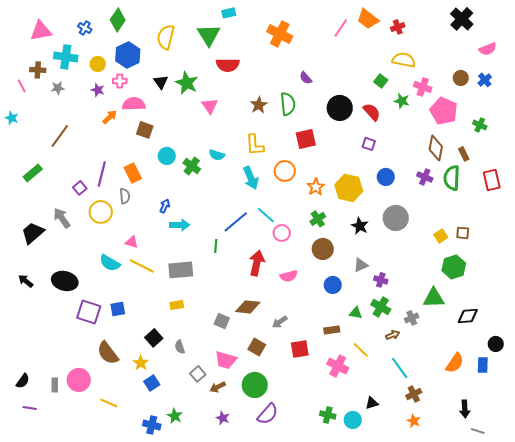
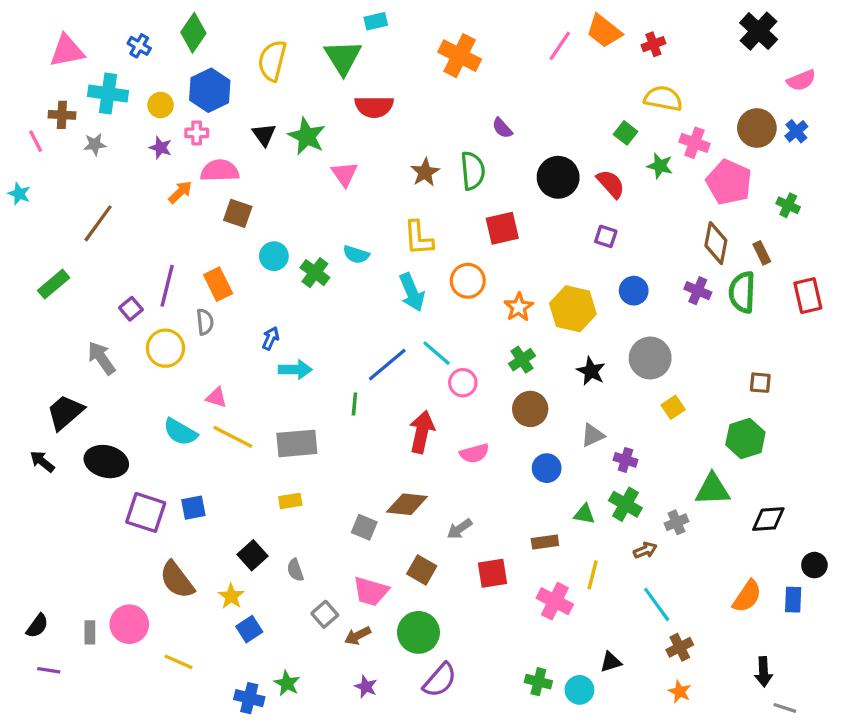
brown circle: (461, 78) -> (757, 128), size x1.5
black trapezoid: (33, 233) -> (65, 412), moved
yellow square: (441, 236) -> (673, 407), moved
yellow line: (361, 350) -> (593, 575), turned 60

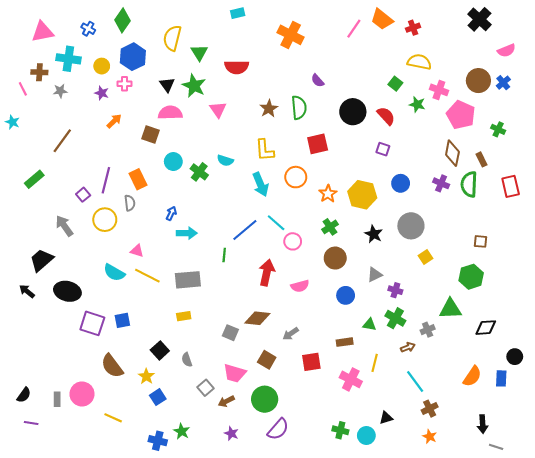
green triangle: (343, 57) -> (199, 53), moved, size x0.7
pink semicircle: (220, 171) -> (170, 113), moved

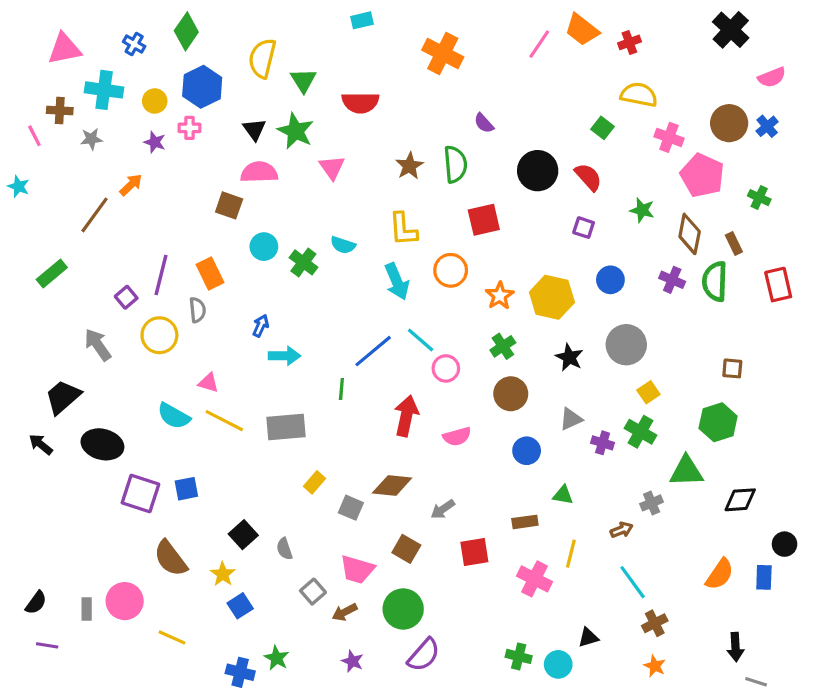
green star: (417, 104) -> (642, 210), moved
orange arrow: (114, 121) -> (131, 185), moved
yellow rectangle: (184, 316) -> (315, 482), moved, turned -40
green cross: (395, 318) -> (641, 432), moved

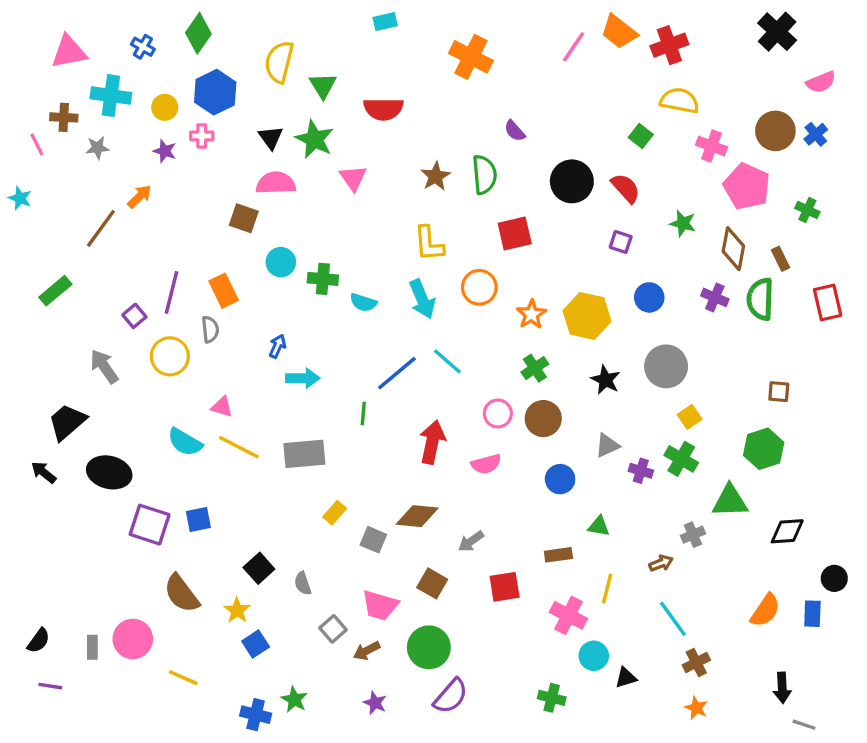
red cross: (629, 42) -> (669, 45), size x1.5
cyan semicircle: (343, 245) -> (363, 302), moved
green cross: (303, 262) -> (323, 279), turned -32
pink circle: (446, 368) -> (498, 414), moved
cyan circle: (558, 664) -> (594, 656), moved

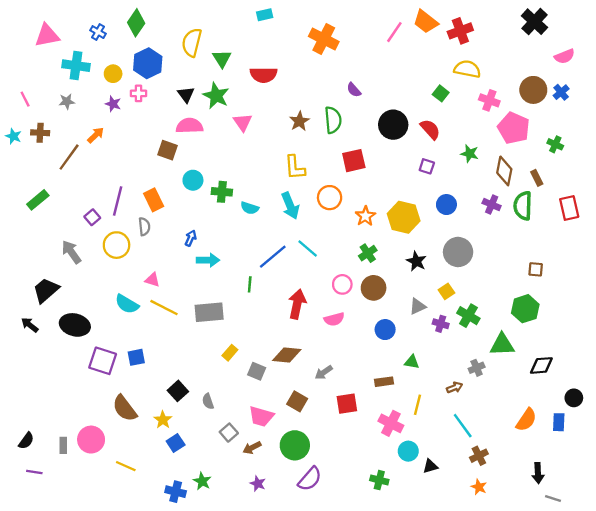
brown cross: (64, 117) -> (40, 133), moved
yellow square: (690, 417) -> (446, 291), moved

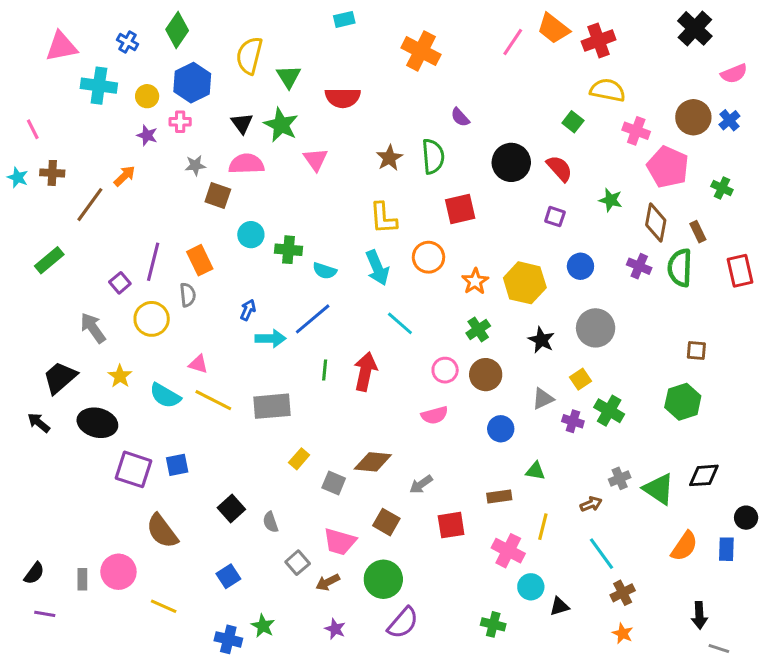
gray star: (67, 101) -> (195, 165), moved
blue line: (273, 257) -> (313, 319), moved
red arrow: (297, 304) -> (365, 372), moved
green triangle: (502, 345) -> (659, 489), moved, turned 36
yellow star: (163, 420) -> (120, 376), moved

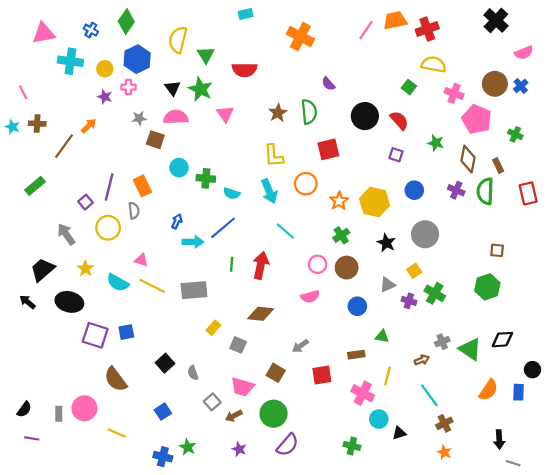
orange trapezoid: (553, 28) -> (395, 20), turned 130
brown diamond: (373, 462) -> (261, 314), moved

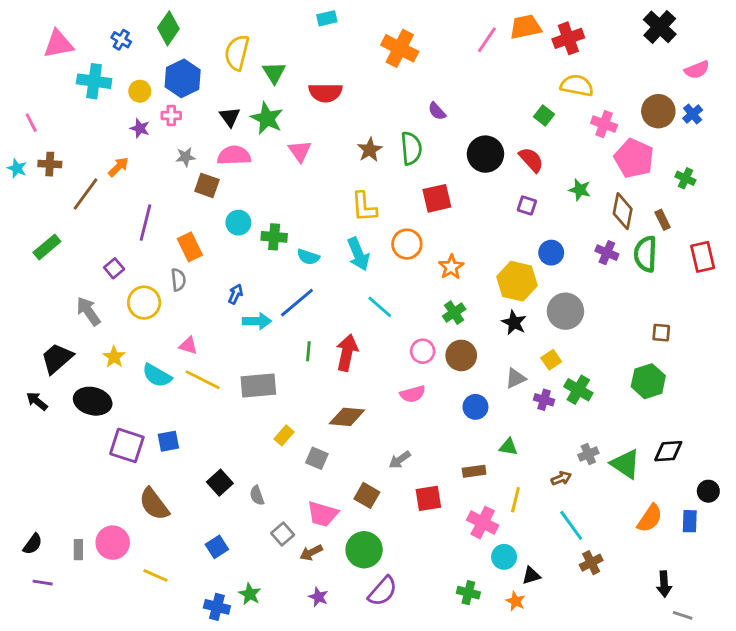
purple line: (109, 187) -> (145, 223), moved
yellow hexagon: (375, 202) -> (517, 281), moved
orange star: (444, 452) -> (515, 601), moved

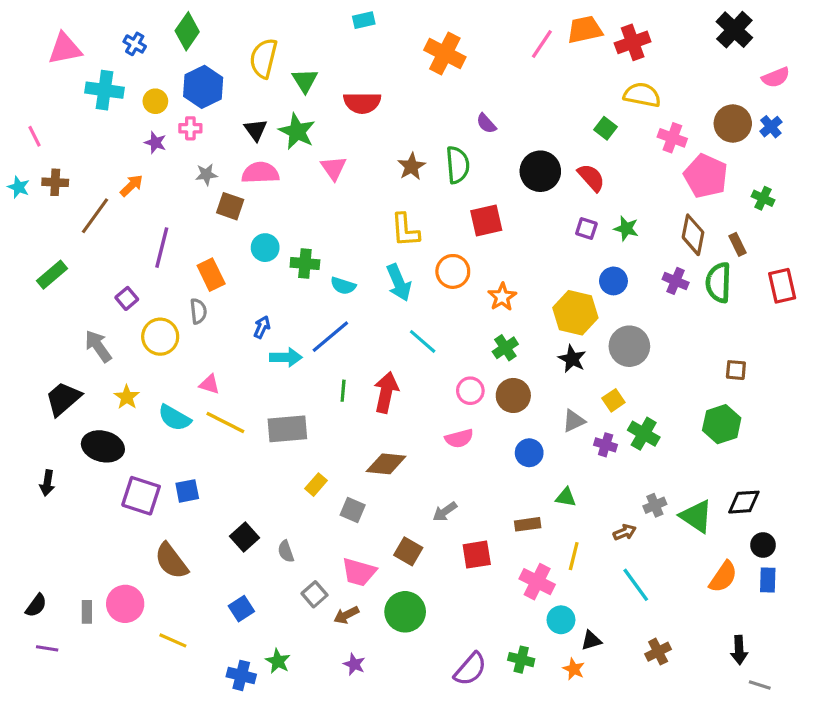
green star: (580, 190) -> (626, 228), moved
black arrow: (37, 401) -> (47, 483), moved, turned -120
black circle: (708, 491) -> (763, 545), moved
brown cross: (591, 563) -> (658, 652), moved
purple semicircle: (383, 591) -> (470, 669), moved

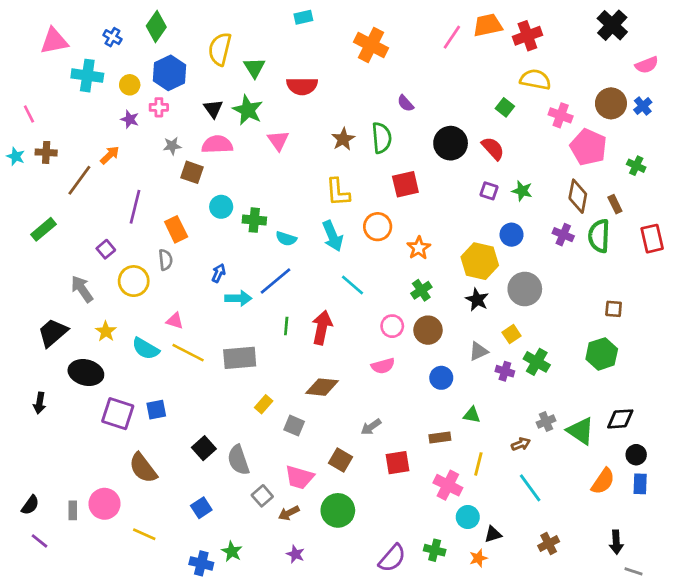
gray semicircle: (286, 551) -> (238, 460), size x1.6
purple line: (47, 648) -> (40, 541), turned 30
orange star: (574, 669) -> (478, 558), turned 30

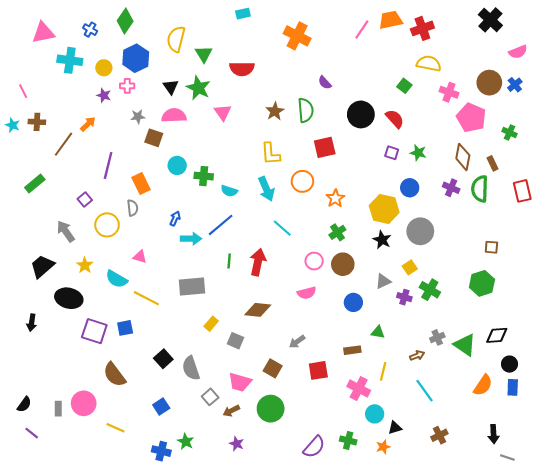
yellow line: (188, 353) -> (146, 298), moved

